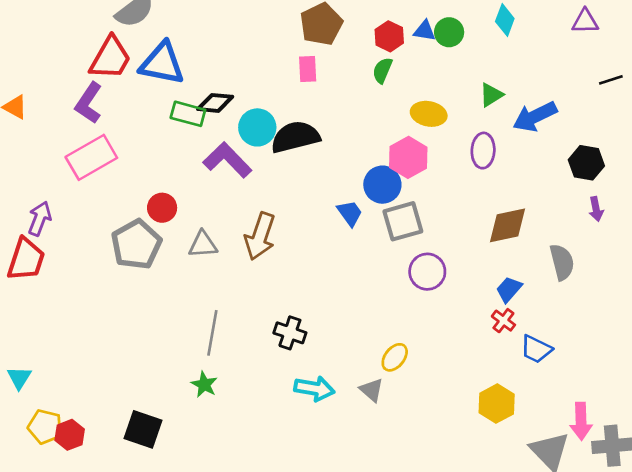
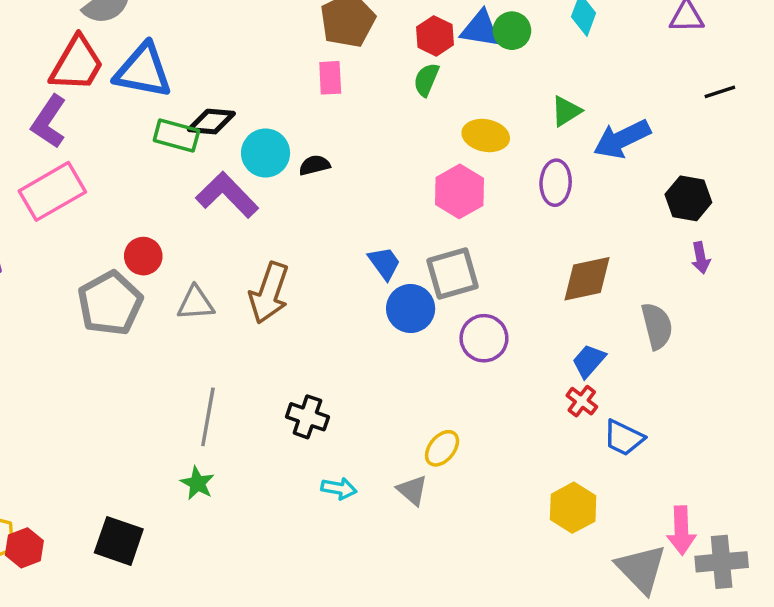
blue triangle: (425, 31) -> (480, 29), size x1.4
black semicircle: (295, 137) -> (314, 165), size x0.5
blue circle: (382, 185) -> (411, 308), moved
cyan arrow: (314, 389) -> (339, 488), size x0.7

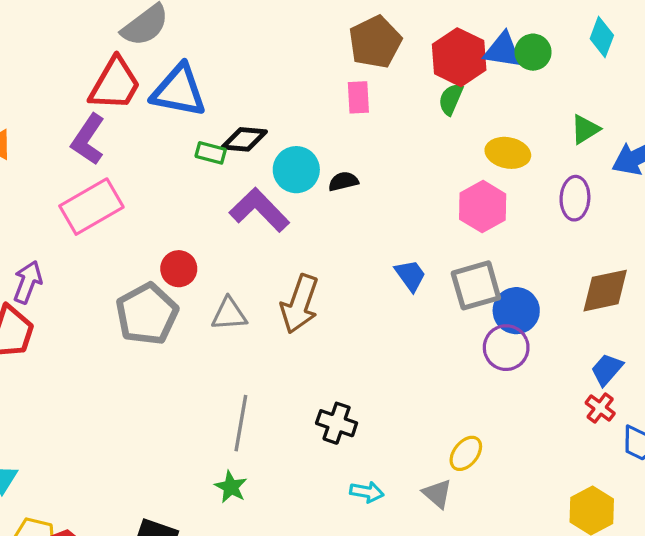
red hexagon: (435, 36) -> (459, 57), size x1.5
green rectangle: (176, 136) -> (211, 153), size x0.7
blue circle: (411, 308) -> (516, 311), moved

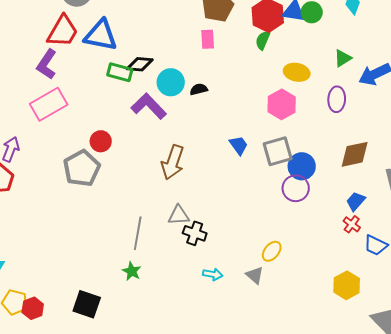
green rectangle: (211, 153) -> (120, 72), size x1.4
gray triangle: (229, 314) -> (179, 215), moved

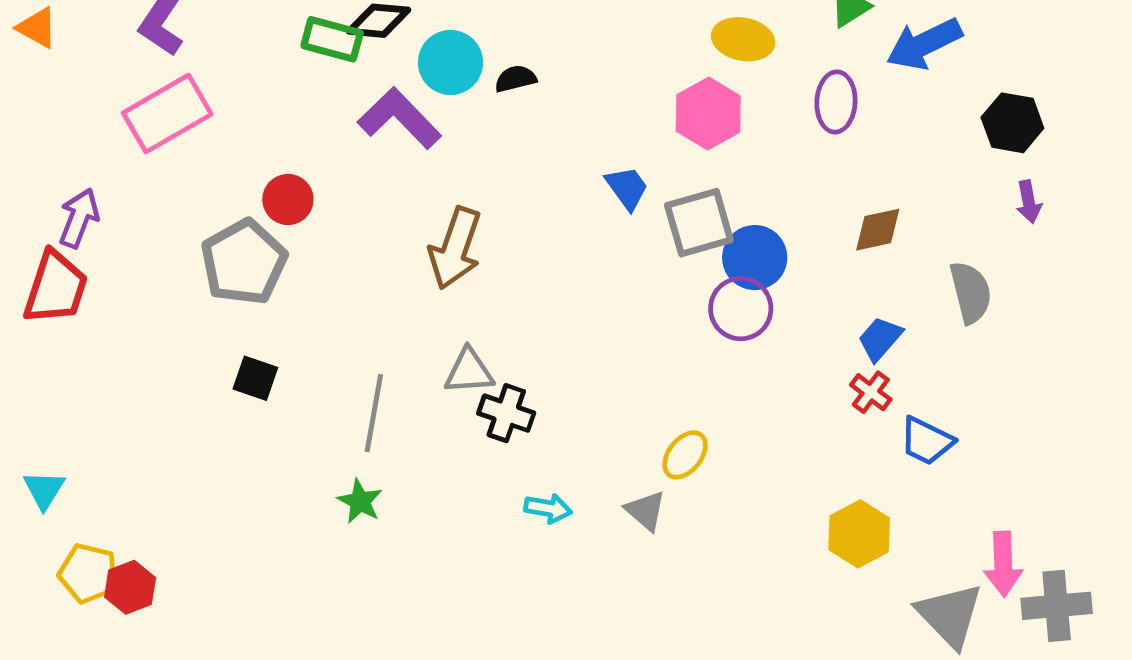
blue trapezoid: (239, 145) -> (627, 188), moved
brown diamond: (355, 154) -> (878, 230), size x0.7
black square: (87, 304) -> (255, 378), moved, size x0.7

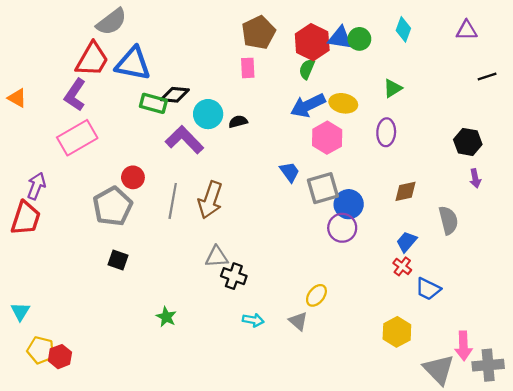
blue arrow: (924, 44) -> (308, 105), moved
gray line: (374, 413) -> (173, 201), moved

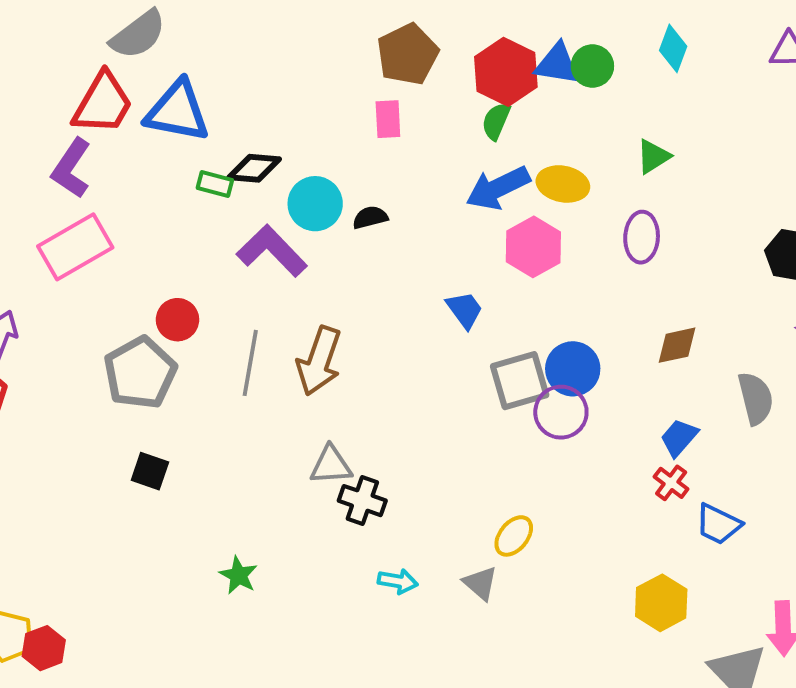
green rectangle: (153, 103) -> (215, 184), size x0.7
gray square: (323, 188) -> (520, 381), moved

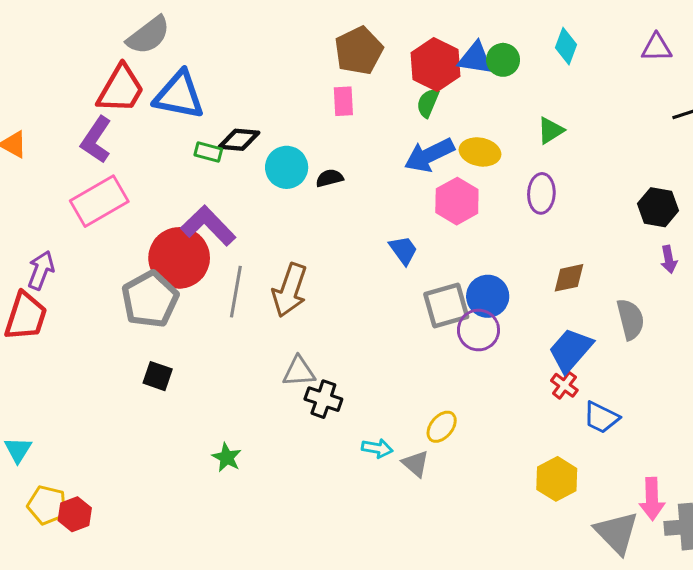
purple L-shape: (272, 251) -> (208, 226), moved
red circle: (177, 320) -> (179, 258), size x1.8
blue trapezoid: (679, 438) -> (571, 350), size x1.5
cyan arrow: (398, 581) -> (377, 448), moved

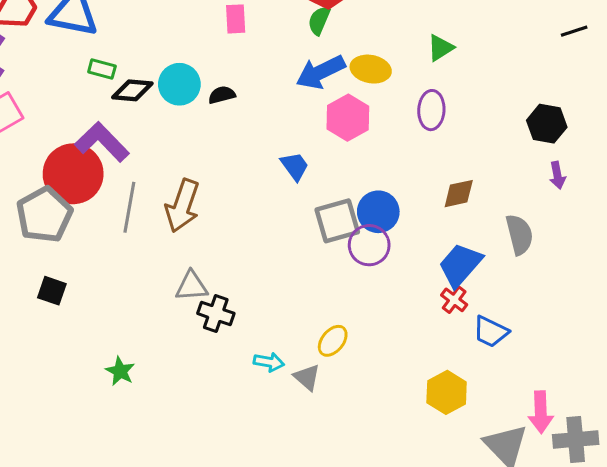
black diamond: (239, 140) -> (132, 90), moved

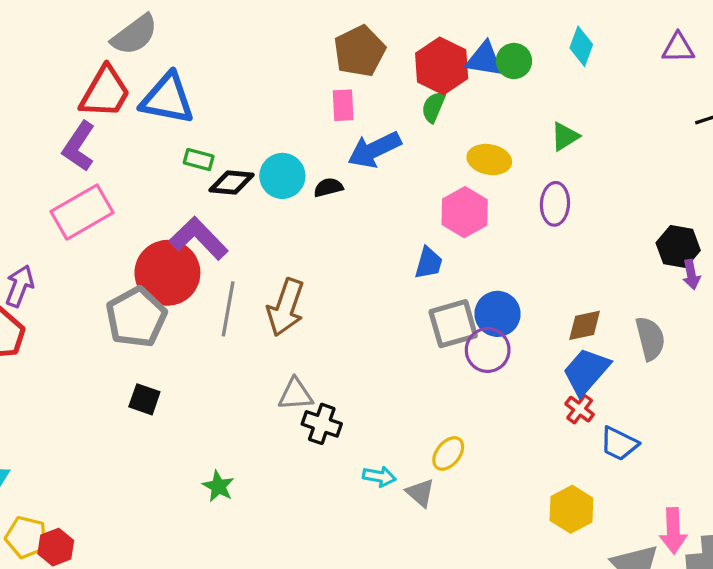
blue arrow: (321, 72) -> (374, 150), moved
black hexagon: (547, 124) -> (678, 247), moved
blue trapezoid: (295, 166) -> (429, 263), moved, turned 52
brown diamond: (459, 194) -> (585, 325), moved

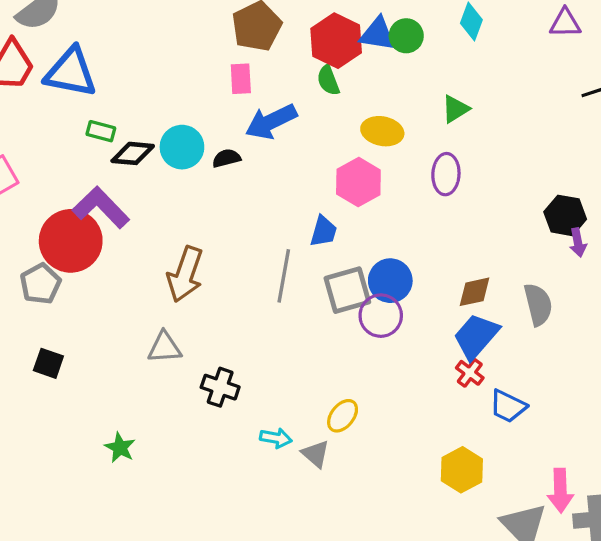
green semicircle: (433, 107) -> (328, 80), turned -44
gray line: (228, 309) -> (284, 276), moved
gray pentagon: (136, 317) -> (40, 284), size x0.7
gray triangle: (296, 394) -> (164, 347), moved

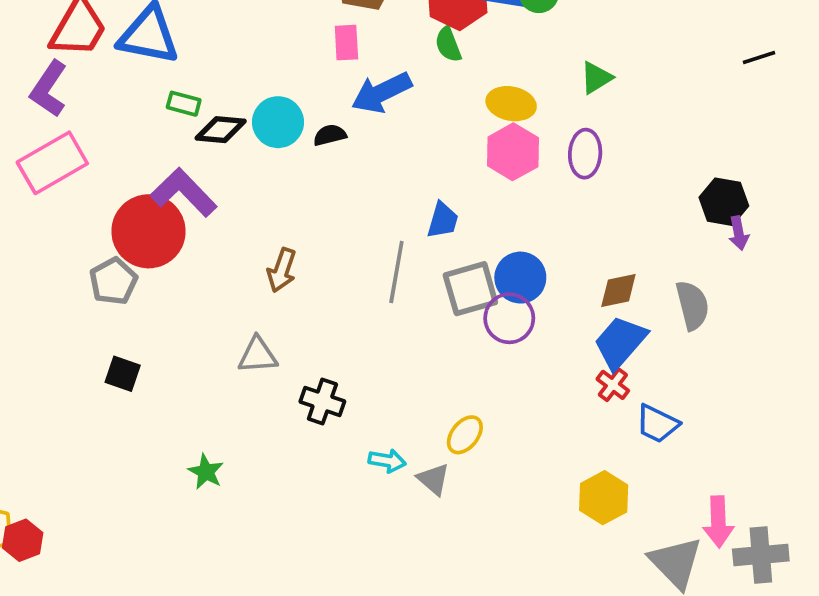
pink hexagon: (358, 182) -> (513, 152), moved
brown arrow: (185, 274) -> (282, 270), size x0.7

